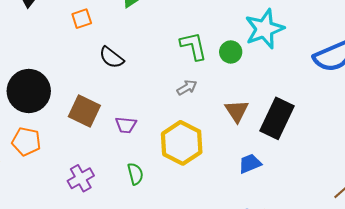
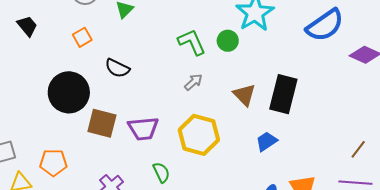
black circle: (29, 91) -> (69, 92), moved
purple trapezoid: (126, 125) -> (143, 129), size x1.5

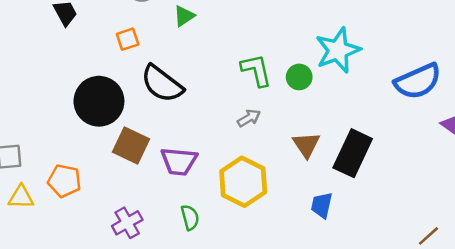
black semicircle: (117, 68) -> (162, 84), size x1.5
blue trapezoid: (266, 141) -> (322, 205), turned -55

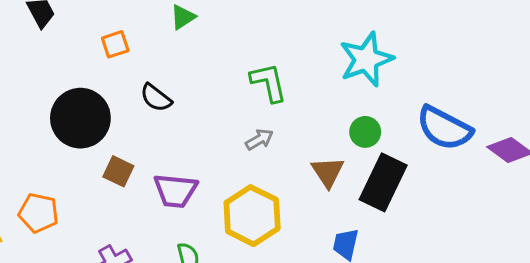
green circle: (299, 77) -> (365, 132), moved
blue semicircle: (418, 81) -> (444, 128), moved, turned 51
black semicircle: (162, 84) -> (156, 98), size x0.6
brown square: (131, 145) -> (118, 171), size x0.7

